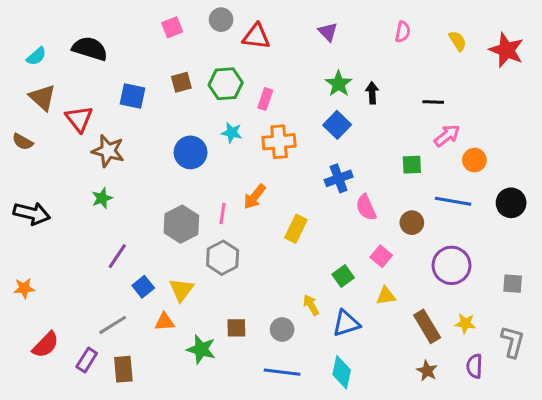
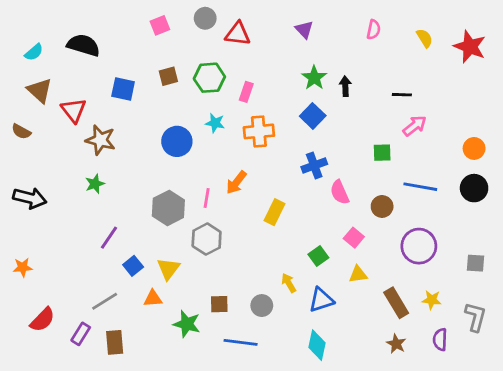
orange circle: (474, 160) -> (474, 148), moved
blue line: (282, 372) -> (241, 342), moved

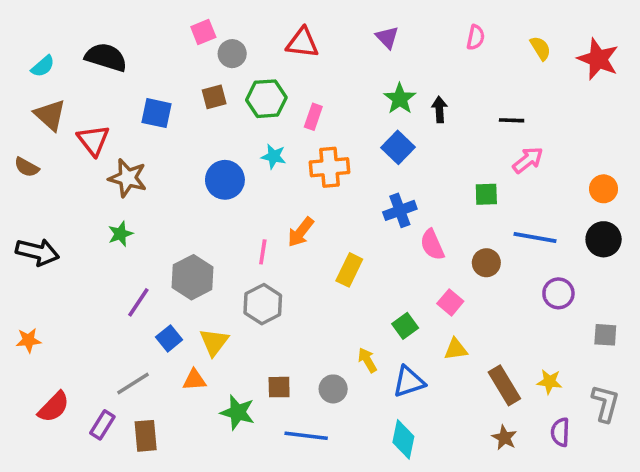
gray circle: (205, 18) -> (232, 54), moved
gray hexagon: (168, 208) -> (192, 277), moved
purple circle: (419, 246) -> (558, 293), moved, size x0.7

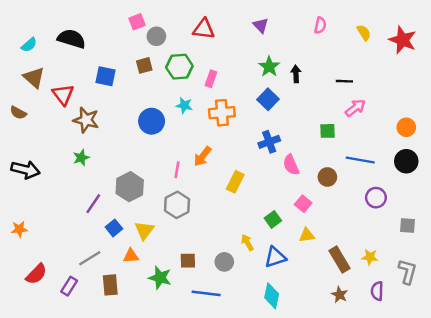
brown rectangle: (146, 436) -> (110, 285), moved

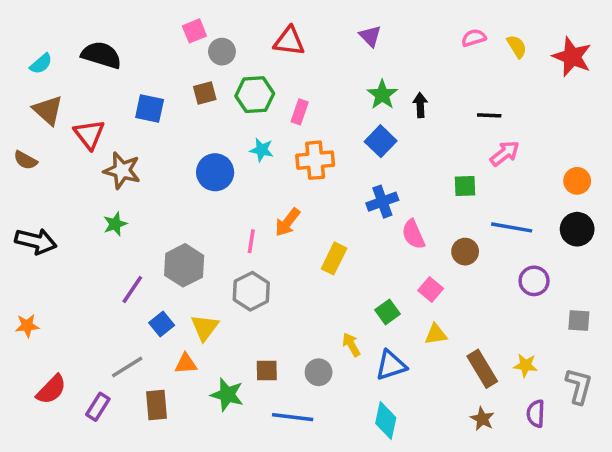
pink semicircle: (320, 25) -> (474, 38), moved, turned -119

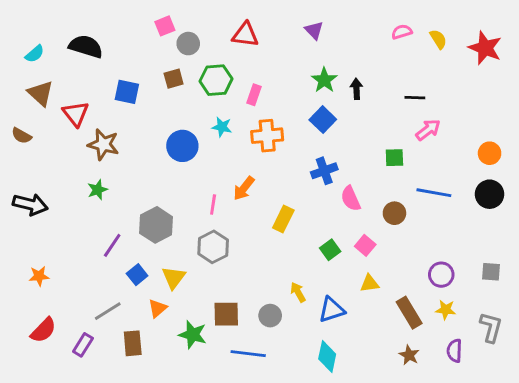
purple circle: (534, 281) -> (441, 275), moved
green square: (387, 312) -> (330, 250), moved
orange star: (27, 326) -> (39, 276), moved
orange triangle: (186, 364) -> (158, 308), turned -36
brown square: (267, 371) -> (226, 314), size x1.4

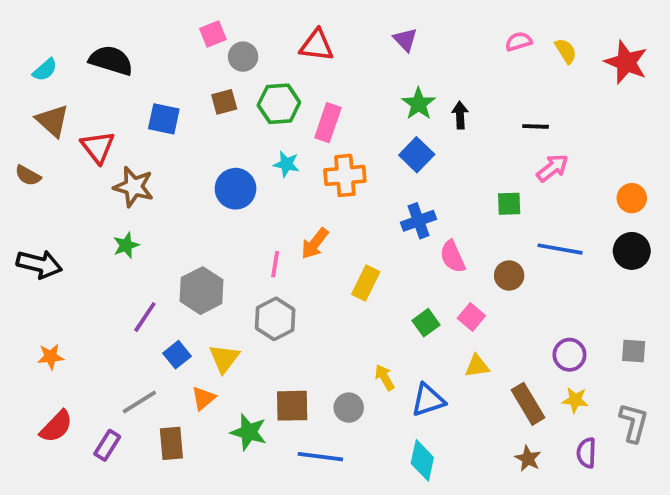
pink rectangle: (254, 95) -> (328, 123), size x1.4

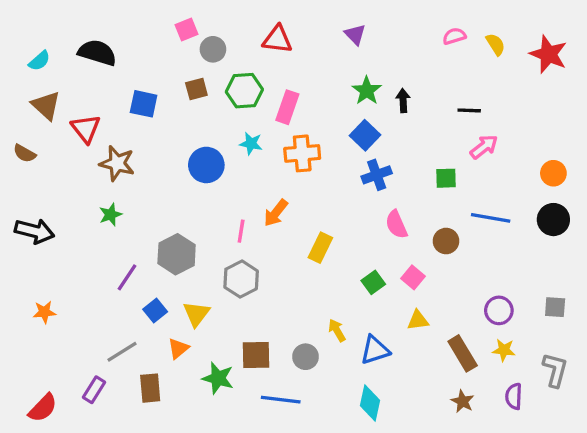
blue cross: (419, 221) -> (377, 175), moved
red semicircle: (56, 426) -> (43, 408), moved

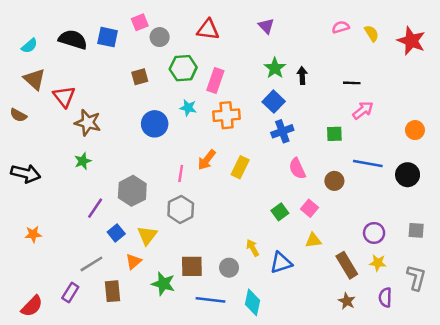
brown square: (196, 89) -> (140, 77), moved
blue square: (144, 104) -> (108, 37), moved
black circle: (553, 220) -> (408, 175), moved
yellow rectangle: (320, 248) -> (240, 167), moved
cyan diamond: (370, 403) -> (253, 302), moved

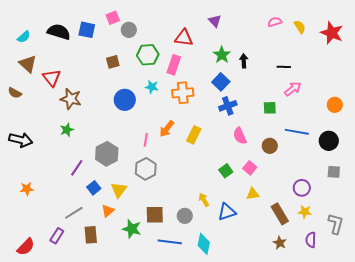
red triangle: (208, 30) -> (184, 38), moved
gray square: (416, 230) -> (334, 172), moved

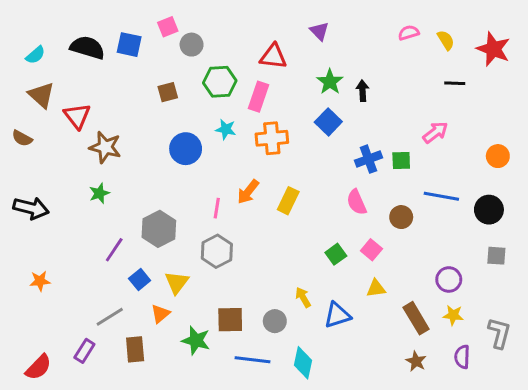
black line: (284, 67) -> (455, 83), moved
blue cross: (228, 106) -> (368, 159), moved

